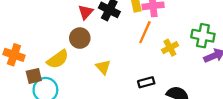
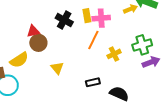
red triangle: (86, 12) -> (33, 31), moved, turned 32
green cross: (203, 36) -> (142, 45), turned -30

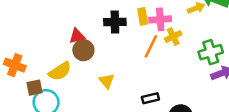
black cross: (64, 20) -> (115, 22), turned -30
yellow cross: (114, 54) -> (173, 37), moved

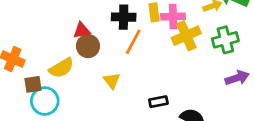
yellow cross: (173, 37) -> (186, 36), size x1.5
orange line: (151, 46) -> (133, 42), moved
green cross: (211, 52) -> (225, 40), moved

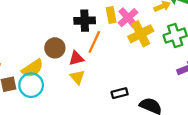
pink cross: (173, 16) -> (128, 18), turned -36
red triangle: (82, 30) -> (76, 58), moved
cyan circle: (45, 101) -> (31, 85), moved

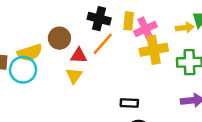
black rectangle: (120, 93) -> (129, 103), moved

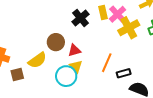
black cross: (99, 19) -> (81, 18), turned -36
orange line: (103, 44) -> (107, 63), moved
cyan circle: (23, 70) -> (66, 76), moved

